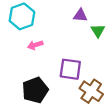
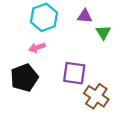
cyan hexagon: (22, 16) -> (44, 17), moved
black pentagon: (35, 90) -> (24, 78), moved

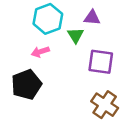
green triangle: (103, 32) -> (76, 35), moved
purple square: (74, 73) -> (101, 62), moved

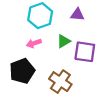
green triangle: (76, 35) -> (64, 41), moved, turned 32
brown cross: (105, 105) -> (60, 82), moved

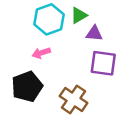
purple triangle: (77, 15) -> (94, 34), moved
green triangle: (64, 41) -> (79, 15), moved

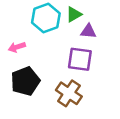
pink arrow: (41, 53) -> (17, 47), moved
purple square: (103, 63) -> (80, 59), moved

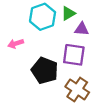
black pentagon: (25, 81) -> (45, 70), moved, turned -30
brown cross: (69, 93) -> (77, 89), moved

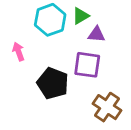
pink arrow: (16, 44) -> (18, 52), turned 88
brown cross: (77, 89) -> (107, 107), moved

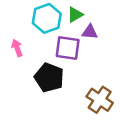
purple square: (87, 65) -> (68, 48), moved

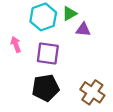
purple square: (68, 48) -> (48, 54), moved
black pentagon: (49, 78) -> (46, 88), moved, turned -30

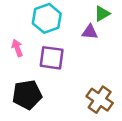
green triangle: (70, 14) -> (102, 14), moved
black pentagon: (46, 88) -> (27, 95), moved

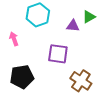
green triangle: (102, 14) -> (89, 17), moved
purple square: (52, 58) -> (58, 54), moved

